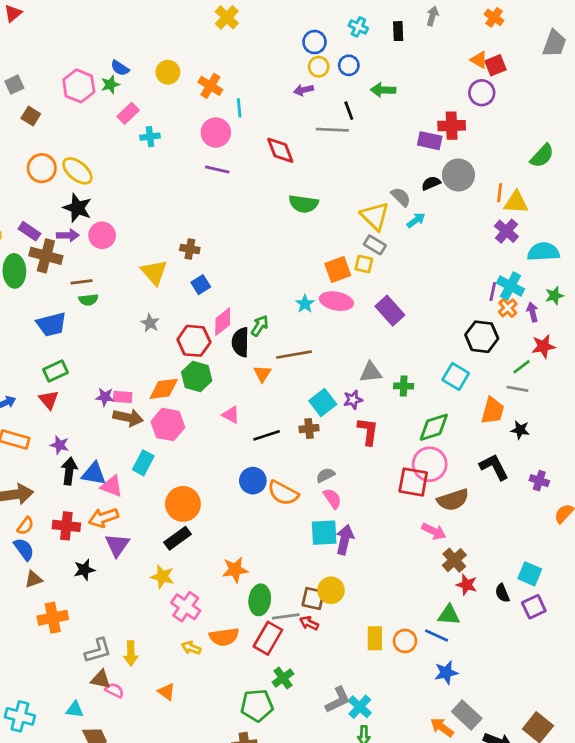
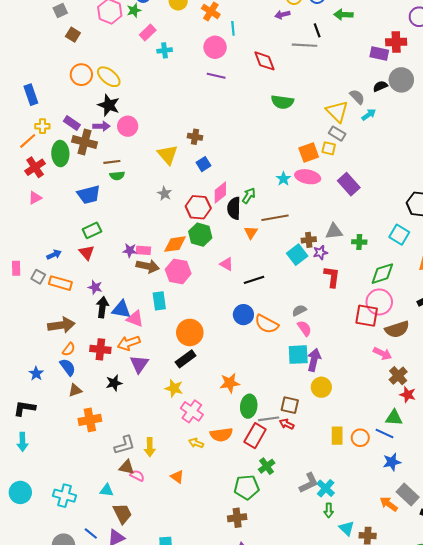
brown cross: (309, 429) -> (309, 240), moved
cyan rectangle: (143, 463) -> (159, 301), turned -36
yellow circle: (331, 590) -> (321, 387), moved

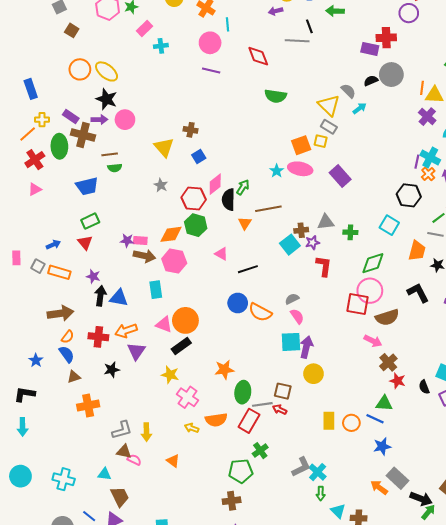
pink triangle: (135, 319) -> (164, 325), moved

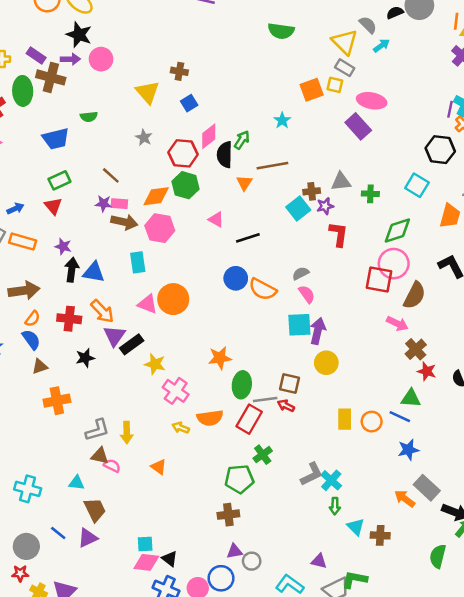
brown line: (110, 154) -> (111, 175), moved, turned 49
pink ellipse: (300, 169) -> (372, 101), moved
brown semicircle: (387, 317) -> (414, 295), turned -45
orange arrow: (126, 331) -> (102, 311), turned -115
black rectangle: (181, 346) -> (132, 344), moved

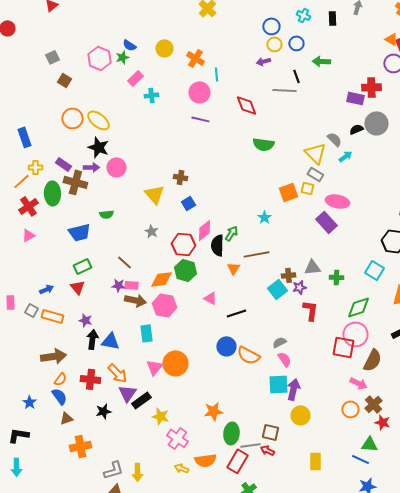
pink triangle: (148, 304) -> (154, 367), turned 48
orange circle: (372, 422) -> (350, 409), moved

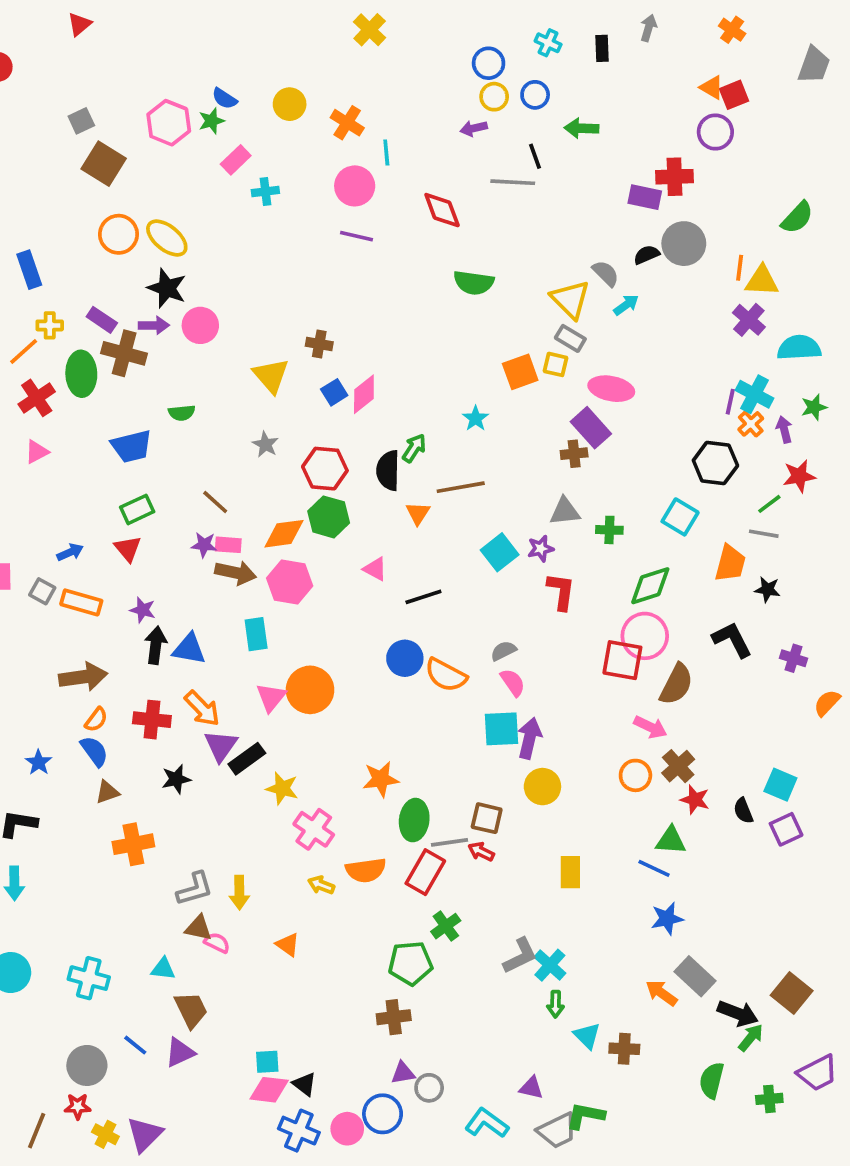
brown square: (64, 80) -> (104, 164), size x1.6
pink diamond: (204, 230) -> (364, 394), moved
brown cross: (288, 275) -> (574, 454), moved

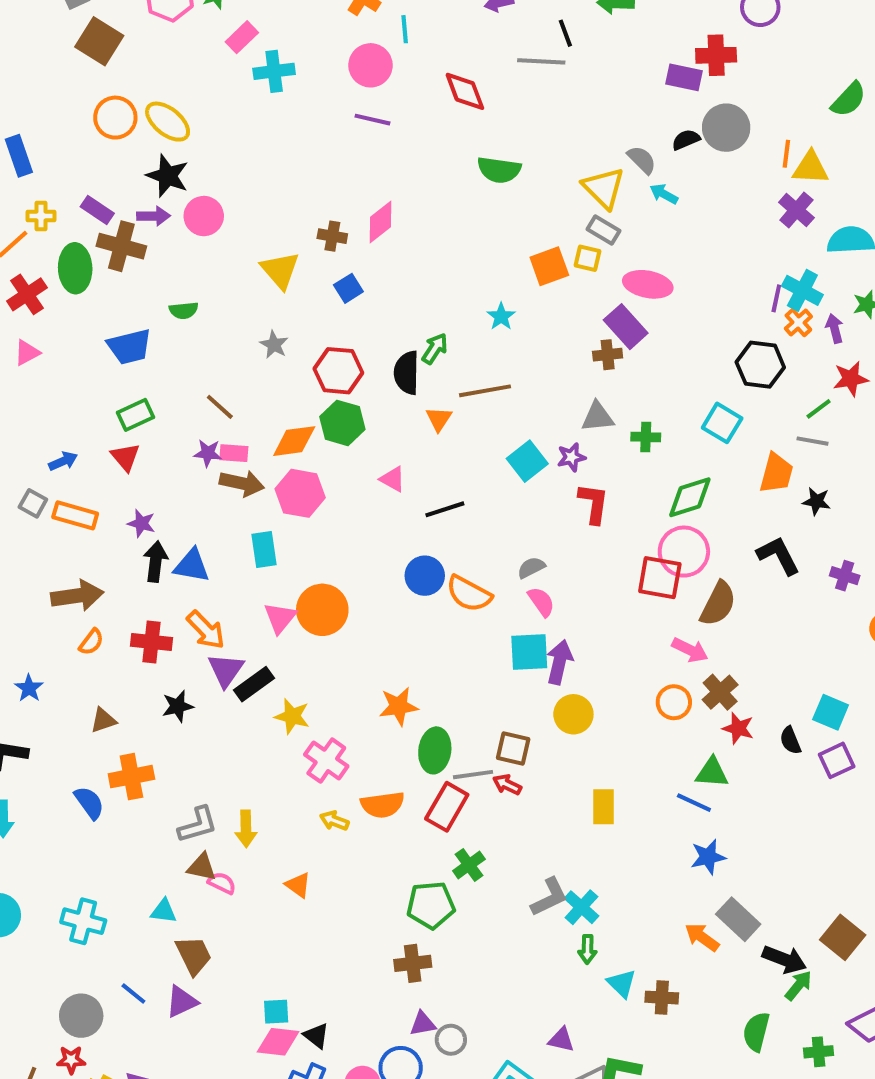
cyan cross: (265, 192) -> (274, 71), size x1.4
cyan arrow: (626, 305) -> (664, 194), turned -115
pink diamond: (364, 394) -> (381, 222), moved
blue semicircle: (94, 751) -> (89, 803), moved

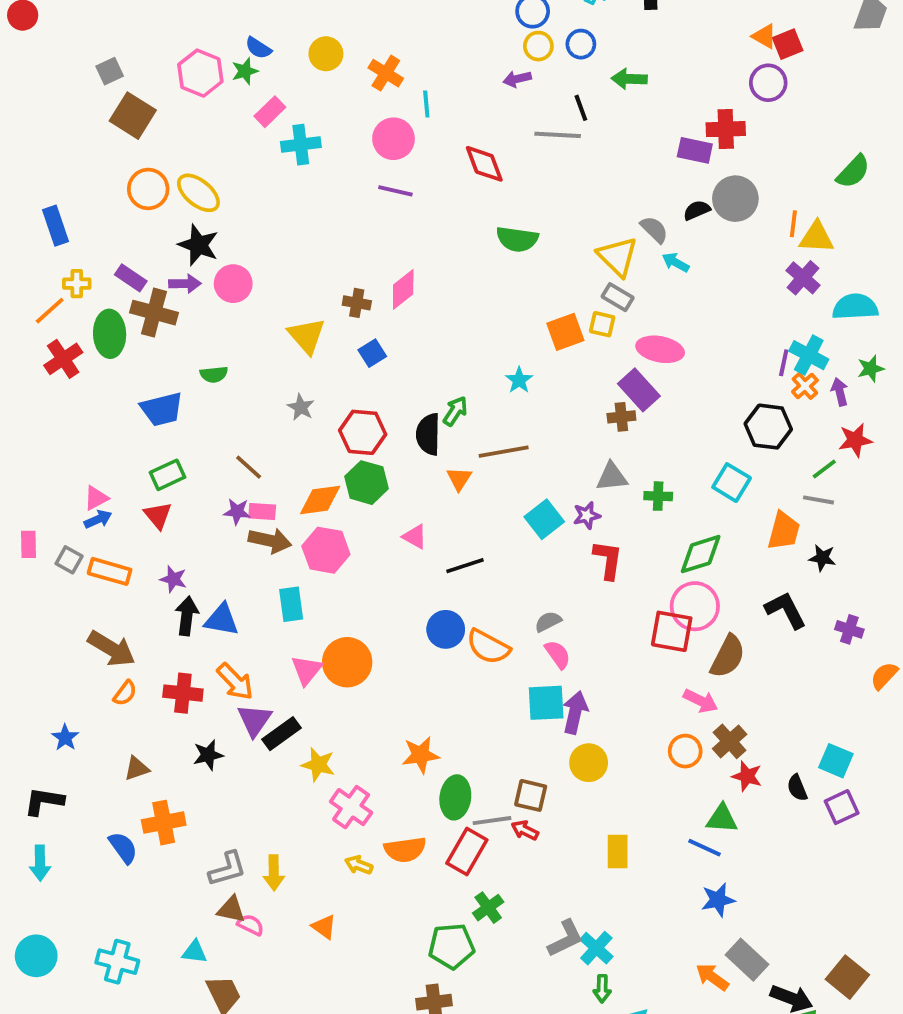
pink triangle: (27, 353) -> (96, 498), moved
brown arrow: (77, 596) -> (111, 649), turned 39

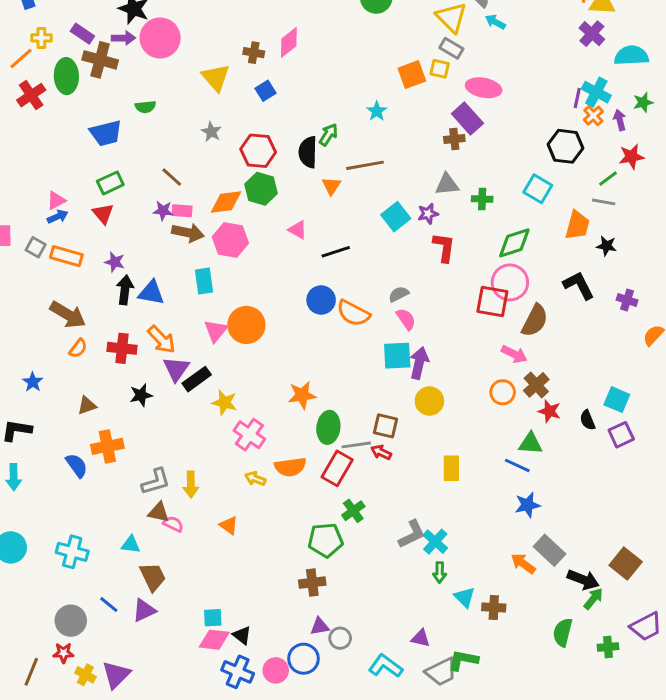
pink circle: (233, 284) -> (160, 38), size x1.4

